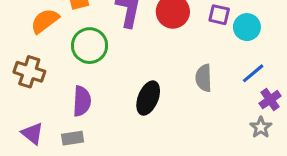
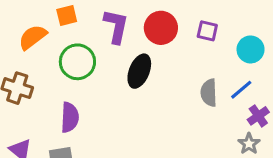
cyan circle: (247, 27) -> (251, 49), moved
gray semicircle: (204, 78) -> (209, 93), moved
black ellipse: (148, 98) -> (139, 71), moved

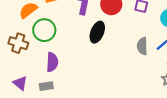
green circle: (77, 62) -> (44, 30), moved

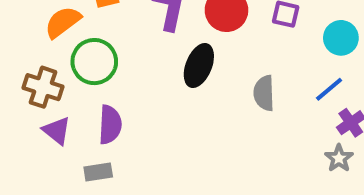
gray semicircle: (142, 46) -> (264, 93), moved
purple triangle: (20, 83) -> (57, 131), moved

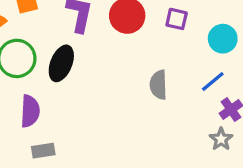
black ellipse: (199, 65) -> (61, 63), moved
gray rectangle: (98, 172) -> (43, 151), moved

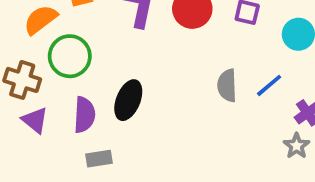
black ellipse: (61, 63) -> (128, 100), moved
blue line: (213, 81) -> (269, 85), moved

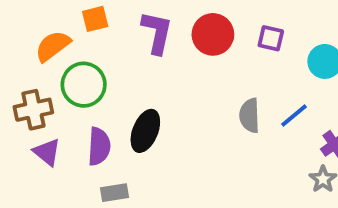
brown cross: (22, 80) -> (33, 110), turned -30

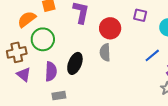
red circle: (213, 34) -> (110, 28), moved
gray semicircle: (250, 115) -> (105, 52), moved

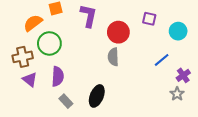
black ellipse: (75, 63) -> (97, 96), moved
gray rectangle: (59, 96) -> (66, 101), turned 56

